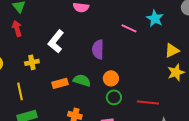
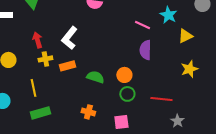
red arrow: (17, 28) -> (37, 40), moved
purple semicircle: (98, 49) -> (145, 50), moved
yellow triangle: (172, 50) -> (185, 36), moved
orange rectangle: (60, 83) -> (67, 66), moved

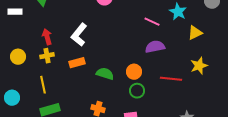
purple semicircle: (145, 50) -> (155, 47), turned 78
yellow cross: (45, 59) -> (47, 56), moved
red line: (161, 99) -> (171, 79), moved

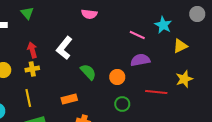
orange rectangle: (77, 63) -> (69, 99), moved
orange circle: (134, 72) -> (117, 77), moved
green semicircle: (105, 74) -> (88, 72), moved, turned 30

